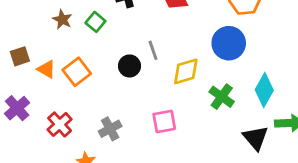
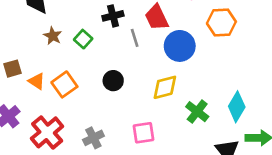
blue circle: (229, 43) -> (180, 46), moved
gray line: (153, 50) -> (135, 38), moved
red cross: (60, 124) -> (47, 132), size x1.4

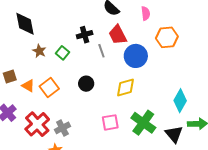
green cross: (197, 112) -> (143, 123), moved, size x1.4
gray cross: (93, 138) -> (62, 128), moved

